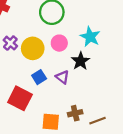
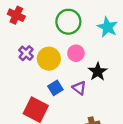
cyan star: (90, 37) -> (107, 27), moved

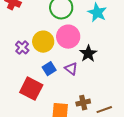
purple cross: (26, 53) -> (22, 48), moved
pink circle: (76, 53) -> (68, 37), size x1.5

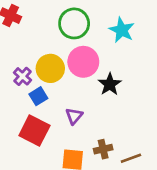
blue square: (49, 69) -> (38, 96), moved
purple triangle: (71, 69) -> (74, 116), moved, turned 32

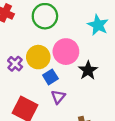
green circle: (74, 23) -> (45, 16), moved
blue square: (38, 96) -> (50, 77), moved

